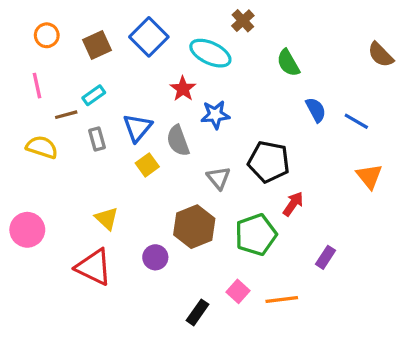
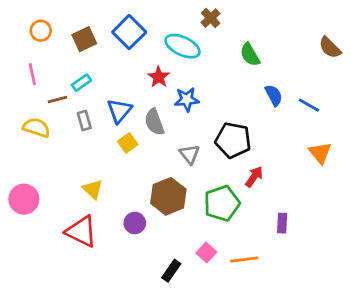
purple rectangle: (326, 257) -> (282, 223), turned -30

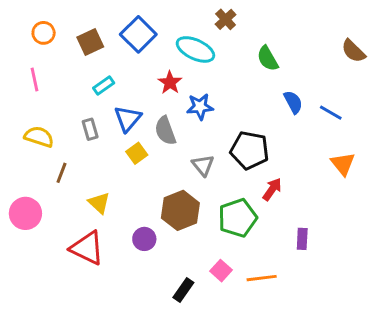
cyan rectangle: (81, 83) -> (104, 86), moved
brown line: (58, 99) -> (62, 173), moved, turned -54

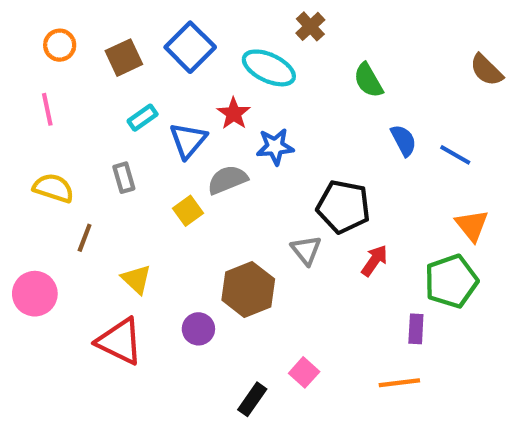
blue triangle: (128, 119) -> (188, 140), moved
gray semicircle: (165, 131) -> (227, 180), turned 88
gray triangle: (203, 165) -> (306, 250), moved
green pentagon: (238, 218) -> (451, 281), moved
orange line: (262, 278) -> (399, 383), moved

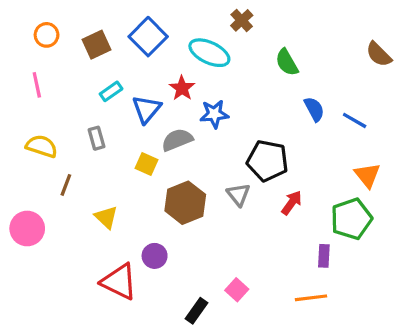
yellow square: (188, 211) -> (147, 164), turned -30
brown hexagon: (248, 290) -> (185, 203), moved
red triangle: (120, 341) -> (119, 282), moved

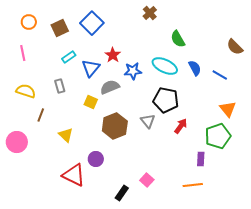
cyan ellipse: (209, 53) -> (165, 66), moved
brown semicircle: (379, 54) -> (235, 47), moved

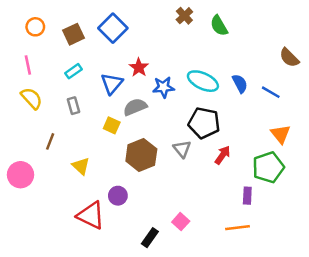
green semicircle: (178, 39) -> (219, 26), moved
cyan rectangle: (69, 57) -> (74, 71), moved
yellow semicircle: (26, 91) -> (32, 98), moved, turned 30

